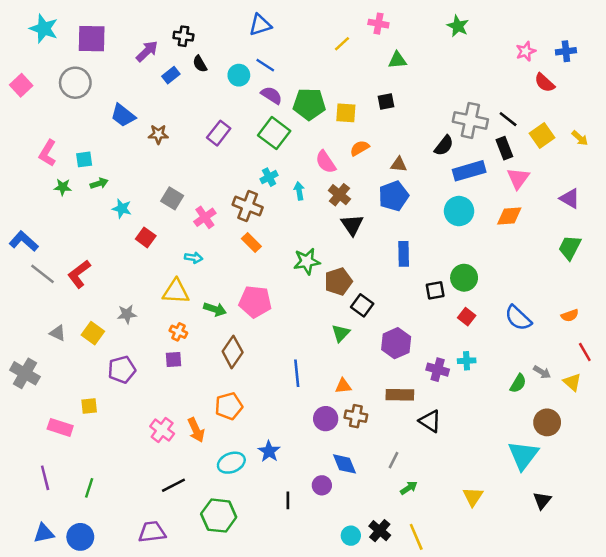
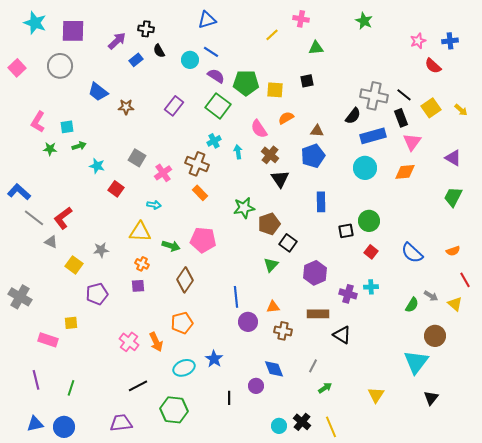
gray triangle: (58, 333) -> (51, 242), moved
purple circle: (326, 419) -> (248, 322), moved

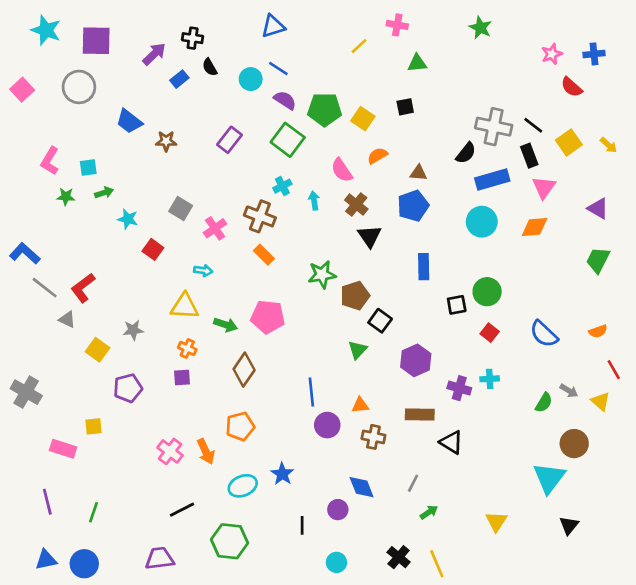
yellow square: (275, 90) -> (363, 119), turned 30
cyan circle: (279, 426) -> (336, 562), moved

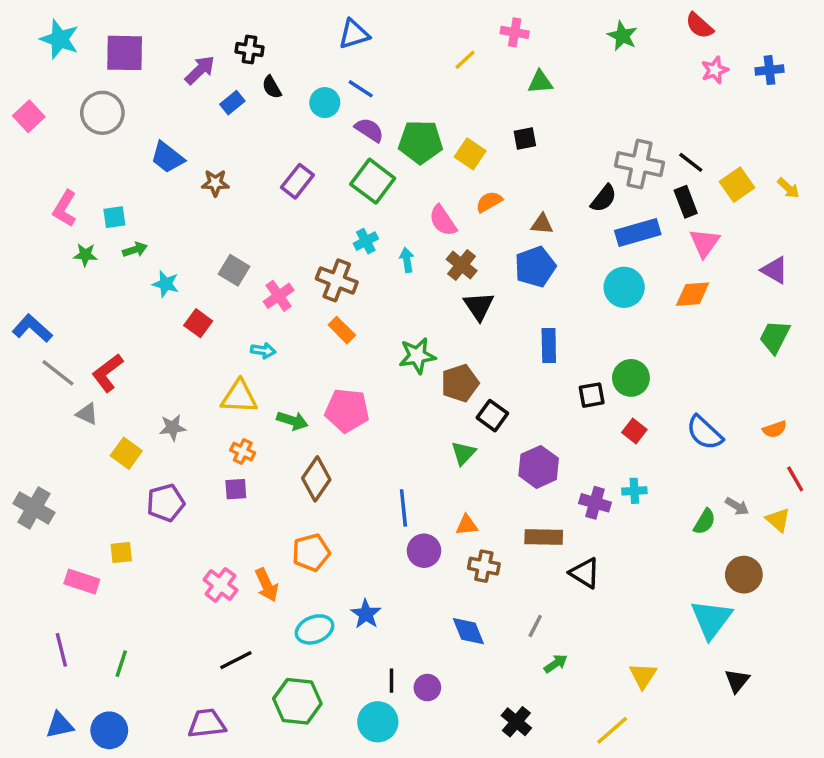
red semicircle: (572, 87) -> (699, 26), moved
purple circle: (338, 510) -> (427, 688), moved
cyan circle: (336, 562) -> (378, 722), moved, size x1.5
yellow line: (437, 564) -> (612, 730), moved, turned 72

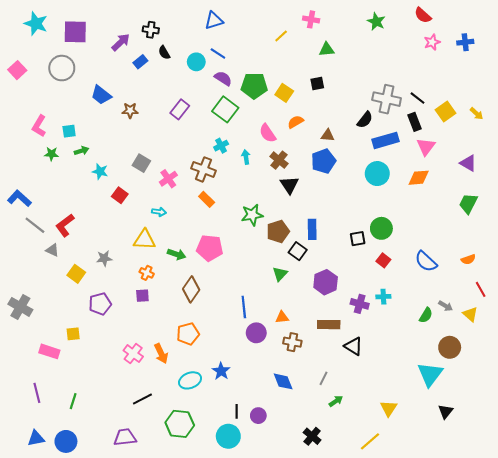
blue rectangle: (549, 345) -> (312, 229), moved

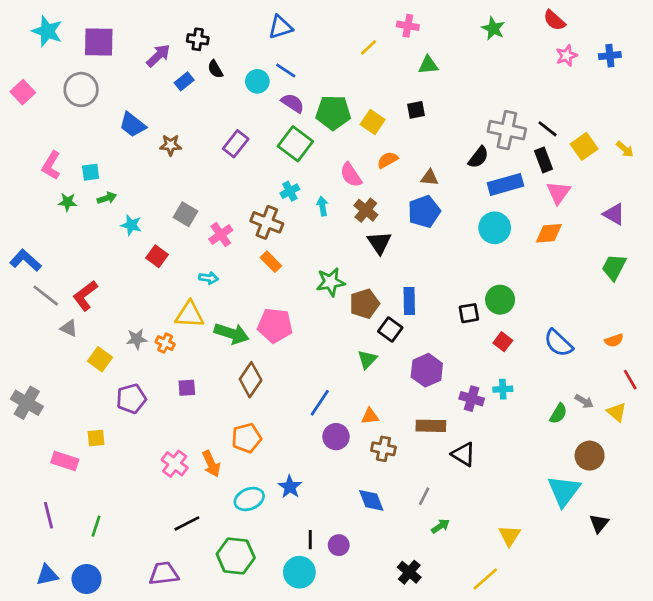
green arrow: (177, 254) -> (232, 334), size x1.4
orange cross: (147, 273) -> (165, 343), moved
blue line: (244, 307) -> (320, 403), turned 40
black triangle: (446, 411) -> (599, 523), moved

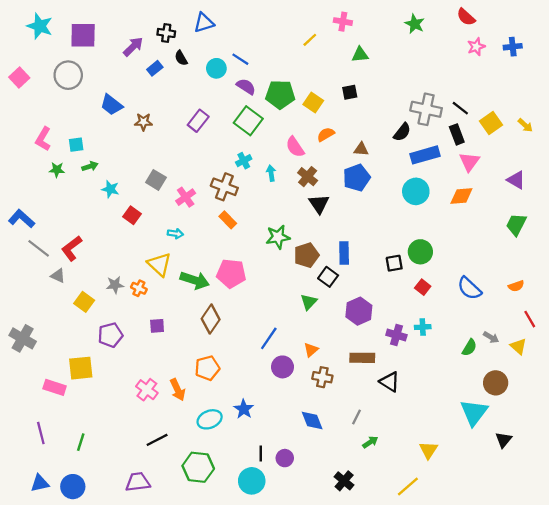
blue triangle: (280, 27) -> (204, 23), moved
yellow triangle: (190, 315) -> (159, 264), turned 40
orange triangle: (370, 416) -> (311, 350), turned -35
yellow square: (96, 438) -> (81, 368), size x1.6

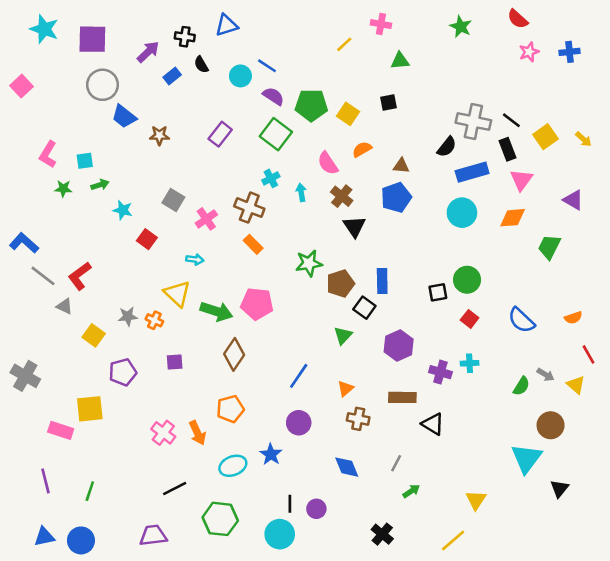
gray circle: (68, 75) -> (102, 85), moved
green trapezoid: (516, 224) -> (549, 247), moved
purple circle: (282, 367) -> (299, 423), moved

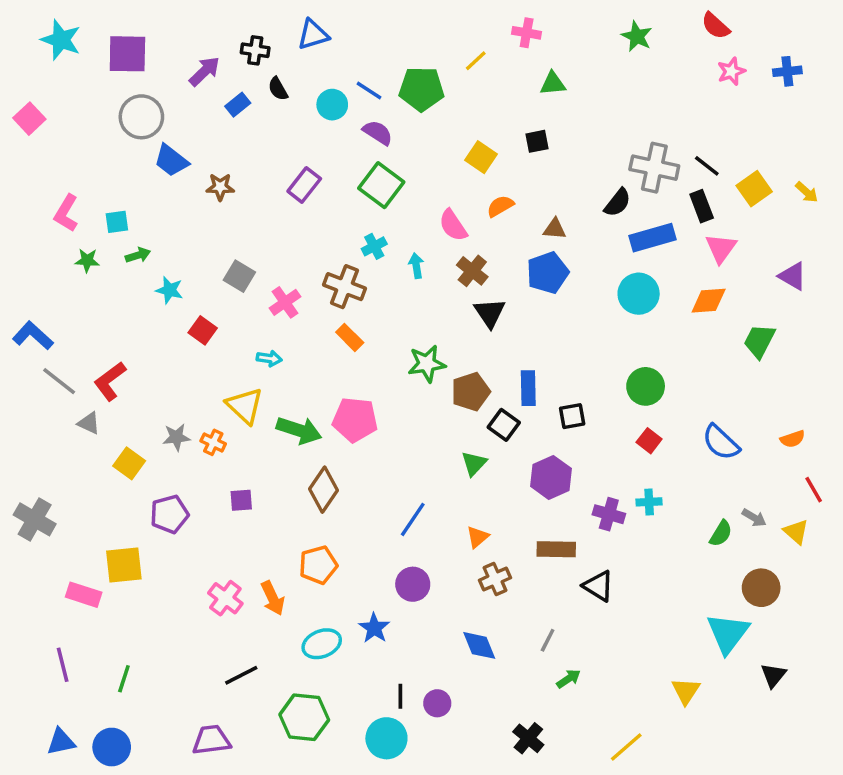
green pentagon: (311, 105) -> (422, 89), moved
black square: (438, 292) -> (572, 416), moved
brown cross: (358, 419) -> (495, 579), turned -35
yellow triangle: (476, 500) -> (686, 691), moved

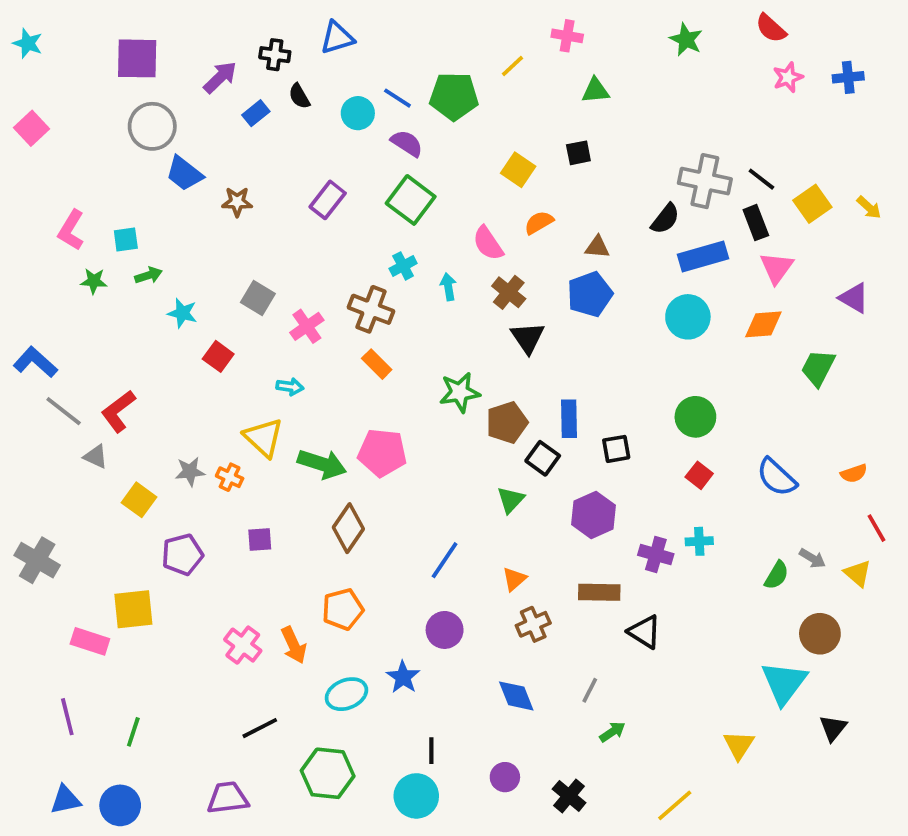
cyan star: (61, 40) -> (28, 43), moved, size x0.7
purple circle: (437, 703) -> (505, 777), moved

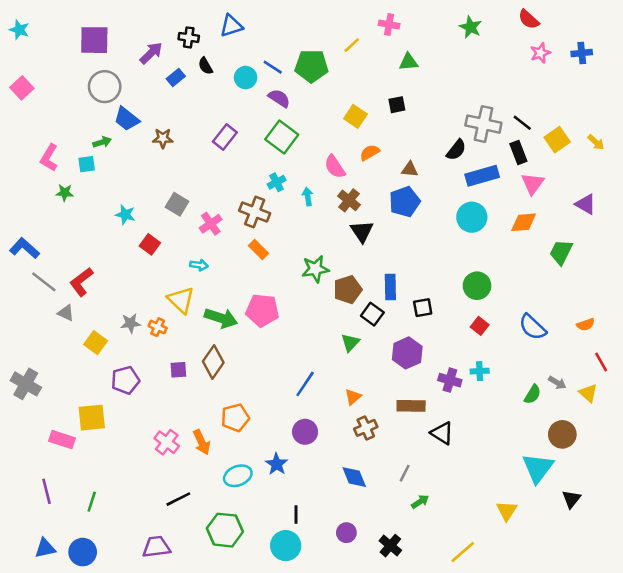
green arrow: (148, 275) -> (102, 142), moved
brown diamond: (348, 528) -> (213, 362), moved

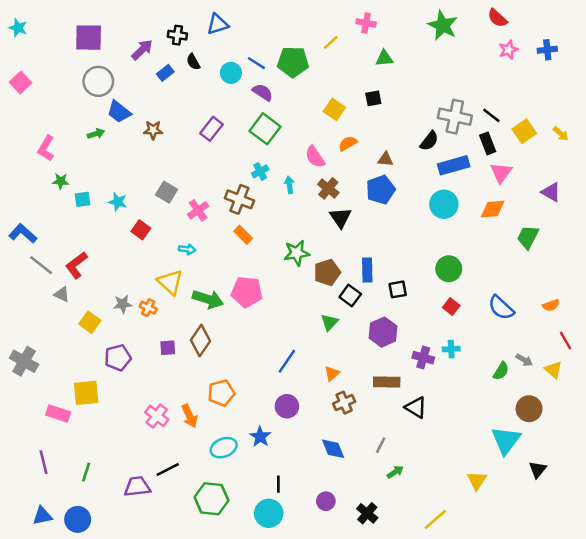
green star: (471, 27) -> (443, 25), size x1.4
cyan square: (87, 164) -> (82, 199), moved
purple trapezoid: (156, 547) -> (137, 487), moved

